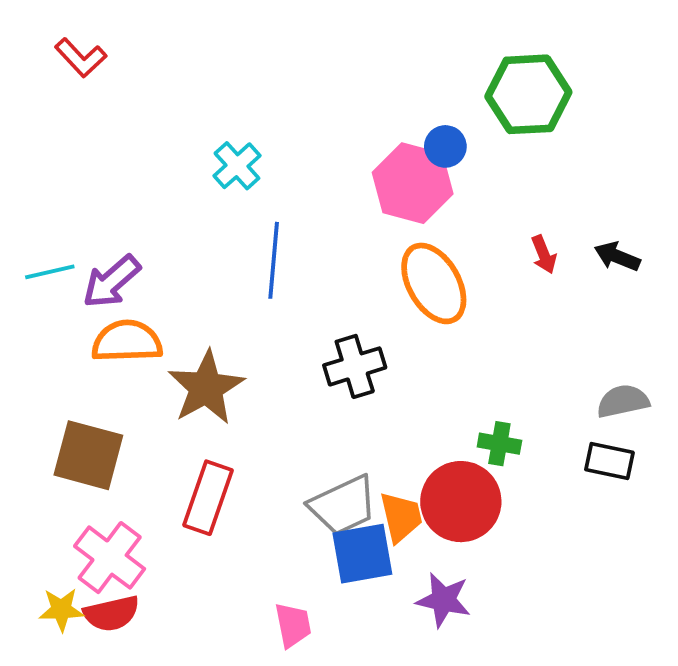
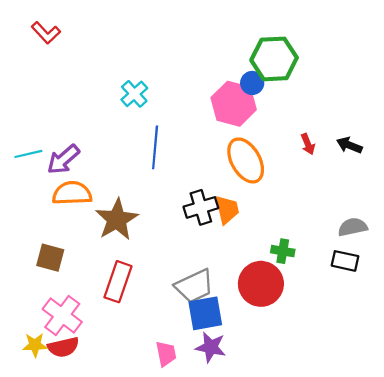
green hexagon: (528, 94) -> (274, 59), moved
brown square: (88, 455) -> (50, 258), size x0.7
orange trapezoid: (401, 517) -> (227, 210), moved
purple star: (443, 600) -> (211, 347), moved

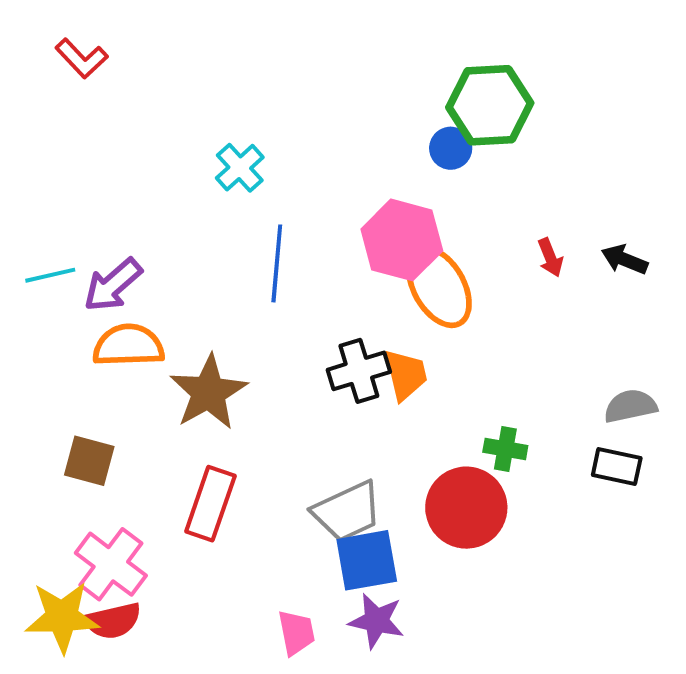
pink hexagon: (234, 104) -> (402, 240), moved
yellow star: (35, 345) -> (62, 617), size x1.6

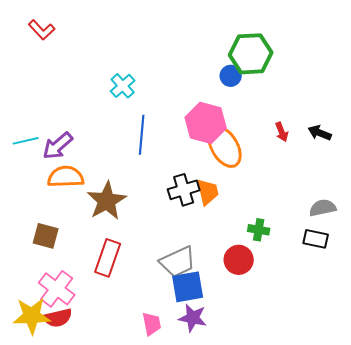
red circle: (466, 508) -> (239, 260), size x0.7

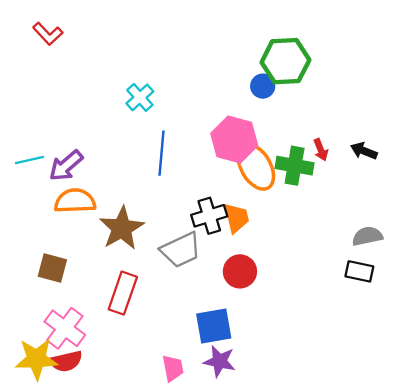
green cross: (259, 230) -> (295, 166), moved, size x1.5
red circle: (239, 260) -> (240, 271), moved
gray trapezoid: (178, 262) -> (181, 250), moved

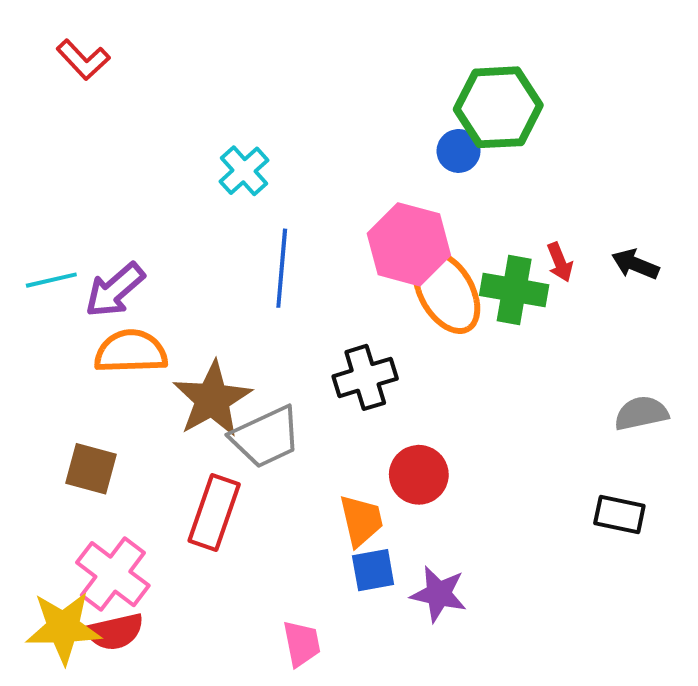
orange trapezoid: (237, 218) -> (361, 520), moved
gray trapezoid: (181, 250) -> (266, 437), moved
black rectangle: (359, 271) -> (619, 514), moved
blue square: (214, 326) -> (373, 570), size x0.7
purple star: (219, 361) -> (439, 594), moved

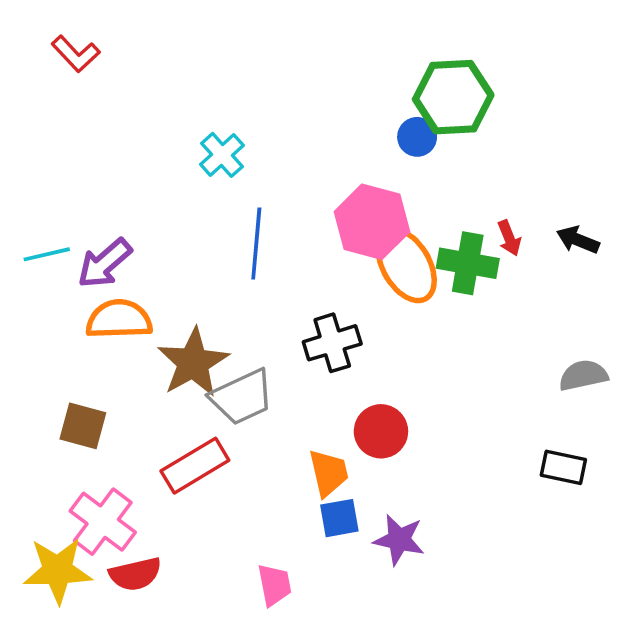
red rectangle: (214, 512) -> (195, 466), turned 40
red semicircle: (115, 632) -> (135, 574), moved

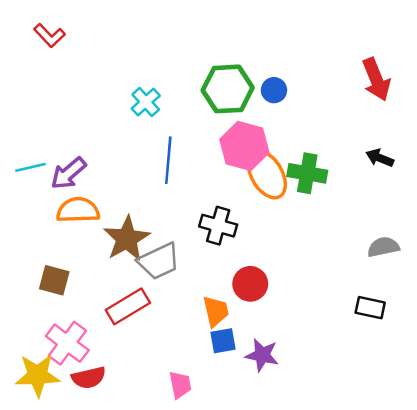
green hexagon: (453, 97) -> (228, 89), moved
red arrow: (509, 238) -> (376, 79), moved, size x1.8
black cross: (332, 343) -> (218, 226), turned 33

